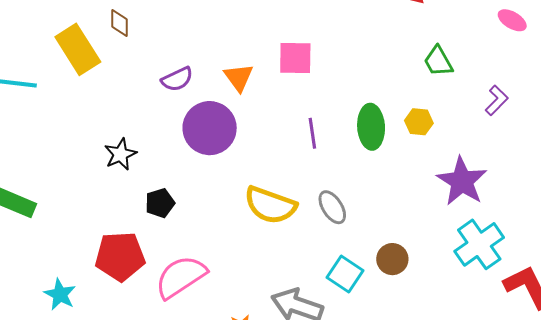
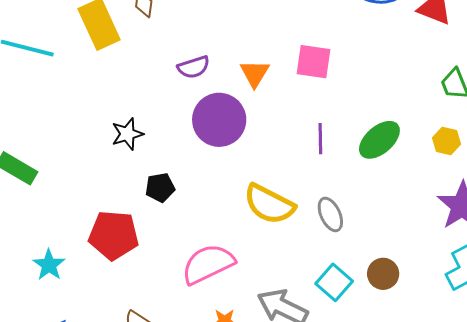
yellow hexagon: (419, 122) -> (446, 141), moved
green ellipse: (371, 127) -> (379, 140), turned 45
pink semicircle: (181, 277) -> (208, 264), moved

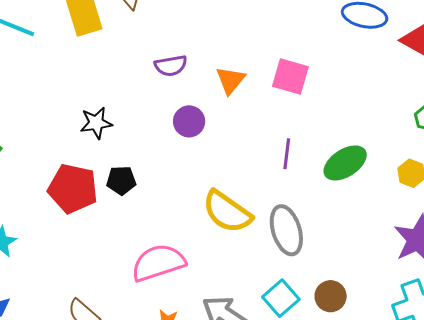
purple circle: (219, 120) -> (189, 121), size x0.6
gray ellipse: (330, 214) -> (286, 230), size x1.4
red pentagon: (114, 235) -> (73, 189), moved

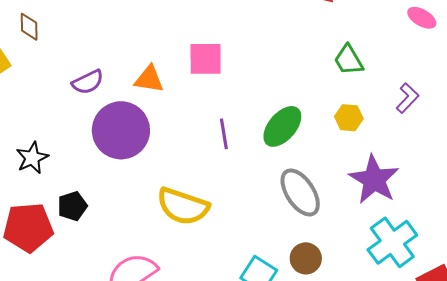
orange triangle: (230, 80) -> (149, 79), turned -44
purple circle: (189, 121) -> (121, 130), size x1.8
gray ellipse: (286, 230) -> (300, 192), moved

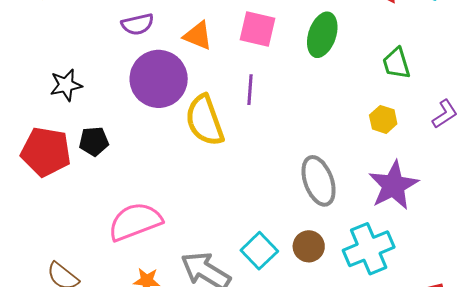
green ellipse: (282, 126) -> (322, 35), moved, turned -36
purple line: (224, 134) -> (250, 90), moved
yellow semicircle: (183, 206) -> (205, 120), moved, turned 38
cyan cross: (392, 242) -> (369, 249), moved

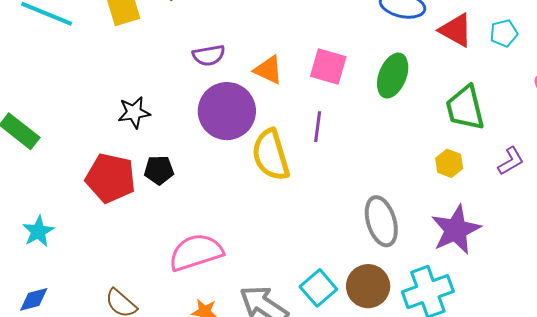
green trapezoid: (396, 63) -> (465, 108), size x1.4
brown circle: (309, 246) -> (368, 286), size x1.4

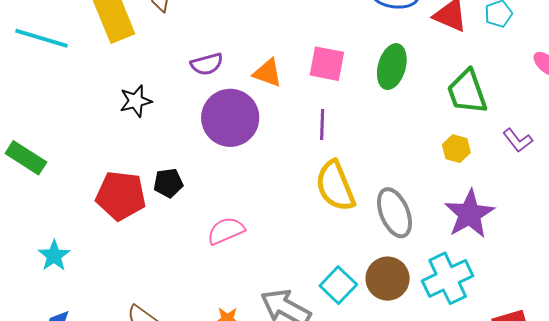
black star: (134, 112) -> (136, 101), moved
yellow semicircle: (271, 155) -> (335, 186), moved
purple L-shape: (511, 161) -> (518, 140), turned 88
pink semicircle: (196, 252) -> (226, 231), moved, size x0.7

